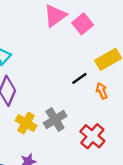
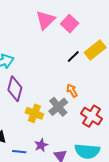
black line: (79, 78) -> (73, 56), moved
orange arrow: (102, 91) -> (72, 91), moved

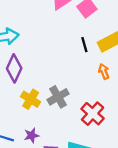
black line: (73, 56) -> (84, 45), turned -72
orange arrow: (72, 91) -> (104, 71), moved

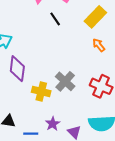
black line: (84, 45) -> (55, 19), moved

